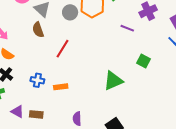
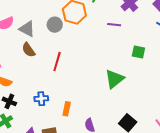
orange rectangle: (61, 87) -> (67, 109), moved, turned -56

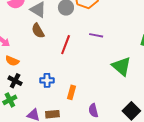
purple line: (114, 25) -> (96, 35), moved
green triangle: (114, 79) -> (122, 66), turned -45

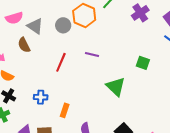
brown semicircle: (38, 31) -> (24, 45), moved

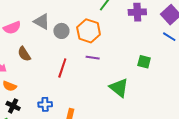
purple cross: (140, 13) -> (137, 12), turned 36
orange hexagon: (84, 15) -> (89, 31), moved
gray triangle: (35, 26) -> (42, 21), moved

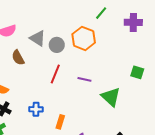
gray triangle: (42, 21) -> (38, 38), moved
gray circle: (61, 31) -> (57, 45), moved
purple line: (93, 58) -> (84, 79), moved

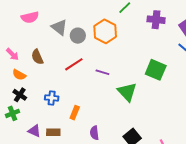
brown semicircle: (18, 58) -> (37, 57), moved
green square: (137, 72) -> (156, 70), size x1.5
red line: (55, 74) -> (74, 64), turned 30

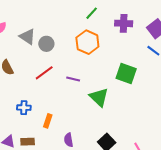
orange hexagon: (105, 31) -> (87, 42), moved

